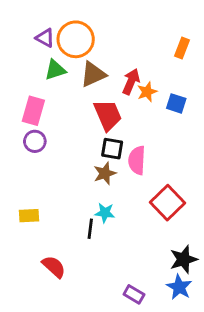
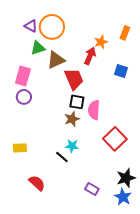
brown triangle: (93, 74) -> (56, 60), moved
orange star: (147, 92) -> (101, 42), moved
black line: (90, 229) -> (62, 157), turned -56
purple rectangle: (134, 294) -> (92, 189), moved

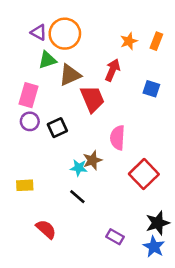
orange star: (101, 42) -> (129, 41), moved
black square: (77, 102) -> (57, 128), moved, turned -35
brown star: (72, 119) -> (92, 160), moved
cyan star: (72, 146) -> (79, 168), moved

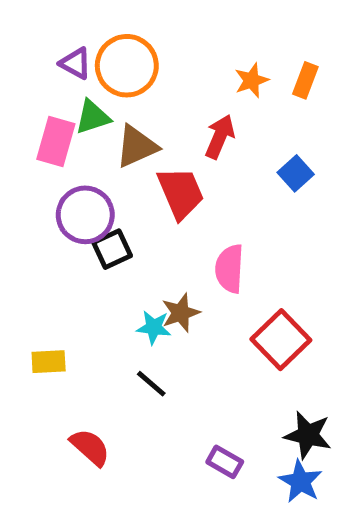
blue square: (151, 89) -> (296, 173), turned 30
pink rectangle: (28, 95) -> (56, 142), moved
purple circle: (30, 121) -> (85, 215), moved, size x1.5
black star: (158, 223) -> (308, 435), turned 30

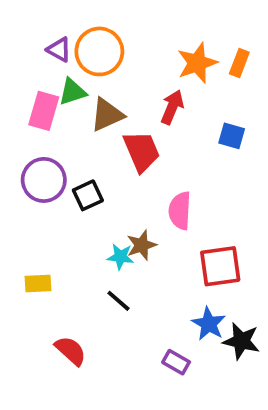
orange star: (252, 80) -> (197, 63), size x1.5
blue square: (296, 173) -> (232, 136), turned -32
purple circle: (85, 215) -> (44, 180), moved
red square: (281, 340) -> (220, 266), turned 36
blue star: (300, 481) -> (209, 324), moved

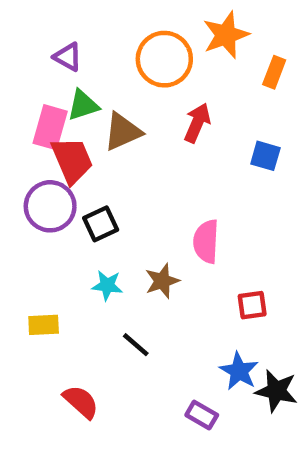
orange circle: (99, 51) -> (164, 59), moved
orange star: (197, 63) -> (226, 35), moved
red trapezoid: (142, 151) -> (72, 160), moved
cyan star: (120, 257) -> (107, 285), moved
red square: (220, 266) -> (252, 305), size x0.6

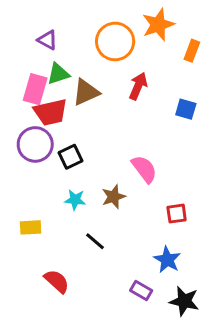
red trapezoid: (72, 160) -> (51, 112), turned 100
pink semicircle: (206, 241) -> (144, 169), turned 140
black star: (276, 391) -> (184, 301), moved

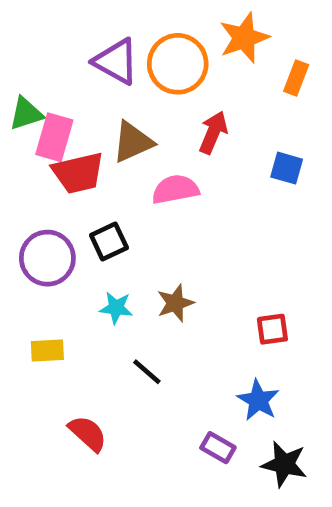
purple triangle: (47, 40) -> (116, 61), moved, size x1.5
green triangle: (58, 74) -> (26, 114), moved
purple circle: (35, 144) -> (47, 258), moved
pink semicircle: (144, 169) -> (175, 189), moved, turned -64

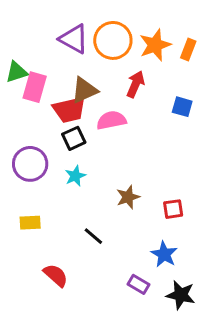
orange star: (244, 38) -> (155, 45), moved
red trapezoid: (78, 173) -> (69, 110), moved
black square: (109, 242) -> (74, 138), moved
brown star: (175, 303) -> (128, 197), moved
cyan star: (116, 308) -> (75, 176), moved, turned -30

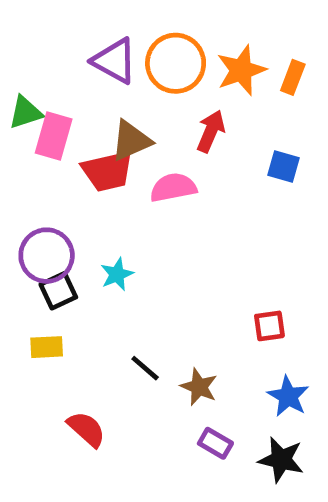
black square: (74, 138) -> (58, 291), moved
brown star: (128, 197) -> (199, 387), moved, turned -30
blue star: (164, 254) -> (288, 396), moved

